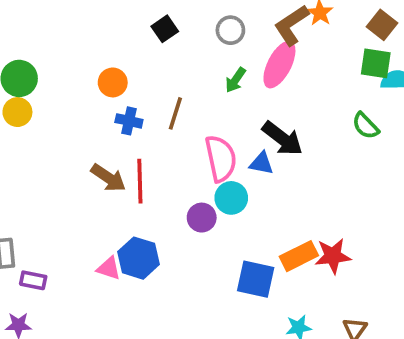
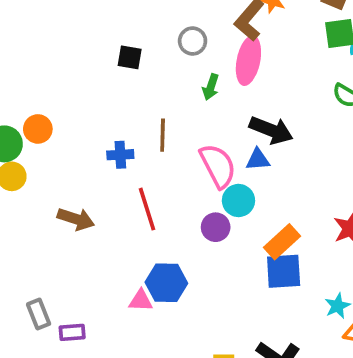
black square: (165, 29) -> (130, 57), turned -30
orange circle: (113, 82) -> (38, 129), moved
brown arrow: (108, 178) -> (76, 219), moved
orange rectangle: (299, 256) -> (282, 242), moved

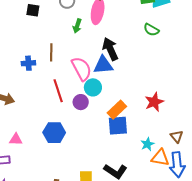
black arrow: (271, 130) -> (110, 49), turned -135
blue triangle: (258, 159) -> (103, 65), size x1.5
red line: (147, 209) -> (58, 91), moved
pink triangle: (141, 300) -> (16, 139), moved

